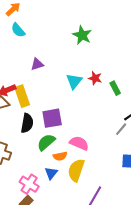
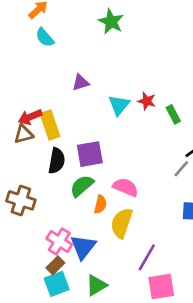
green star: (82, 35) -> (111, 22), moved
purple triangle: (37, 64) -> (81, 83), moved
orange semicircle: (60, 156) -> (100, 204), turned -64
blue triangle: (51, 173) -> (83, 247), moved, size x1.5

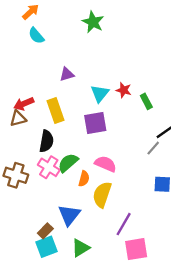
yellow rectangle: (50, 125) -> (56, 111), moved
purple square: (90, 154) -> (95, 123), moved
pink cross: (59, 242) -> (49, 167), moved

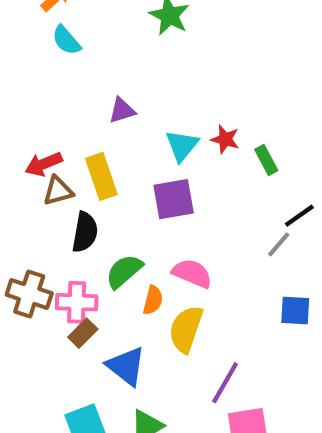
brown triangle: (18, 119) -> (58, 191), moved
pink cross: (49, 167) -> (77, 302), moved, turned -30
blue triangle: (69, 215) -> (126, 366), turned -30
brown rectangle: (45, 231) -> (83, 333), moved

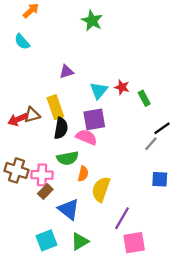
cyan semicircle: (66, 40) -> (22, 42), moved
red arrow: (44, 164) -> (18, 119), moved
black semicircle: (85, 232) -> (61, 128), moved
green semicircle: (124, 271) -> (68, 158), turned -150
pink semicircle: (192, 273) -> (86, 137), moved

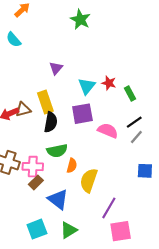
purple triangle: (66, 72) -> (56, 68), turned -32
black line: (162, 128) -> (134, 122), moved
pink semicircle: (86, 137) -> (108, 131), moved

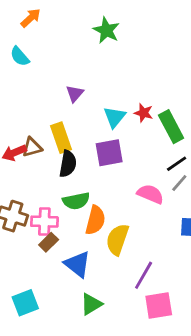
green rectangle: (130, 94) -> (171, 127), size x1.6
pink semicircle: (108, 131) -> (150, 194), moved
orange semicircle: (72, 166) -> (95, 220), size x1.5
cyan square: (37, 229) -> (25, 303), moved

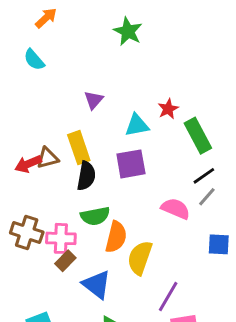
red star: (144, 113) -> (168, 109), moved, turned 30
cyan triangle: (115, 117) -> (137, 125), turned 40

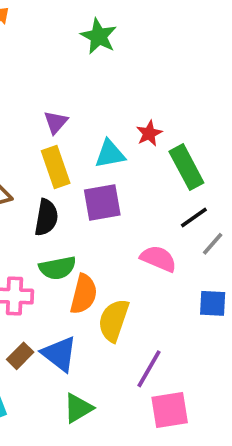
yellow rectangle: (79, 148) -> (56, 167), moved
gray line: (207, 197) -> (213, 244), moved
brown rectangle: (65, 261) -> (20, 356), moved

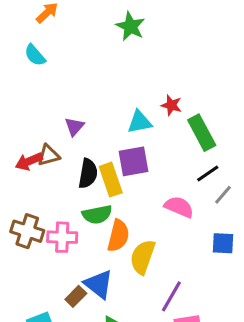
purple triangle: (56, 122) -> (74, 126), moved
red star: (149, 133) -> (171, 105), turned -30
yellow rectangle: (56, 167) -> (111, 180), moved
brown rectangle: (20, 356) -> (76, 296), moved

